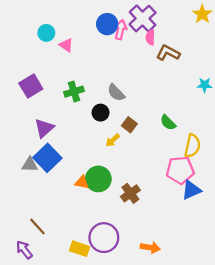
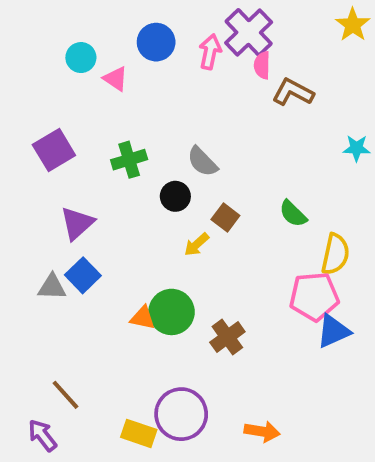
blue circle: (107, 24) -> (156, 42), moved
blue square: (47, 158) -> (83, 275), size x0.7

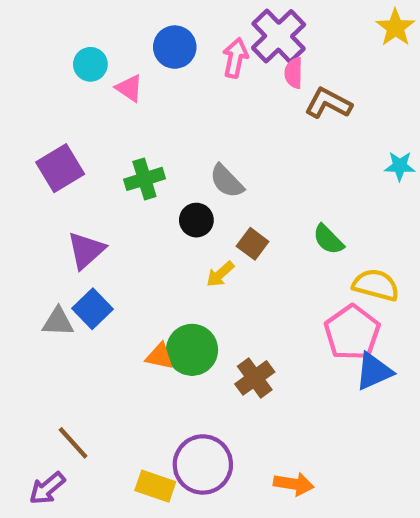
yellow semicircle: (335, 254) -> (376, 285), turned -87
pink pentagon: (314, 297) -> (352, 333), turned -30
purple arrow: (42, 435) -> (47, 488), turned -92

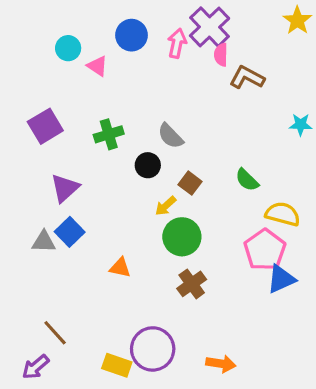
green circle: (192, 350) -> (182, 237), moved

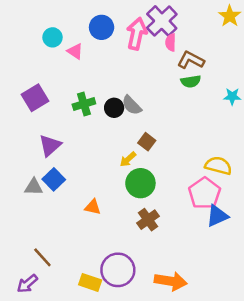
pink arrow: (177, 43) -> (137, 34), size x1.4
black circle: (148, 165) -> (114, 108), moved
green semicircle: (247, 180) -> (191, 81), moved, turned -54
orange arrow: (221, 364) -> (171, 281), size x1.4

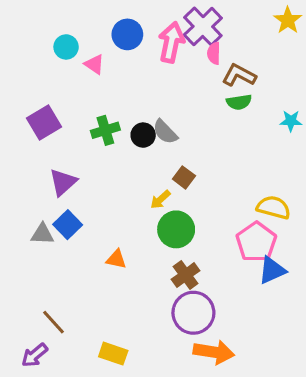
purple circle: (118, 270) -> (193, 313), moved

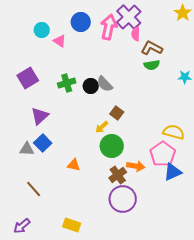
brown line: (53, 322) -> (34, 189), moved
orange arrow: (214, 352) -> (136, 166), moved, size x0.7

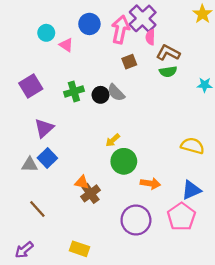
brown square: (117, 113) -> (129, 62), moved, turned 32
pink pentagon: (163, 154) -> (181, 217), moved
brown cross: (118, 175) -> (91, 193), moved

